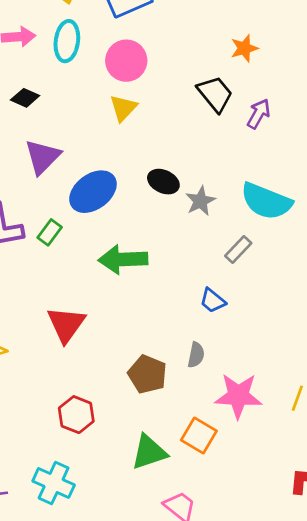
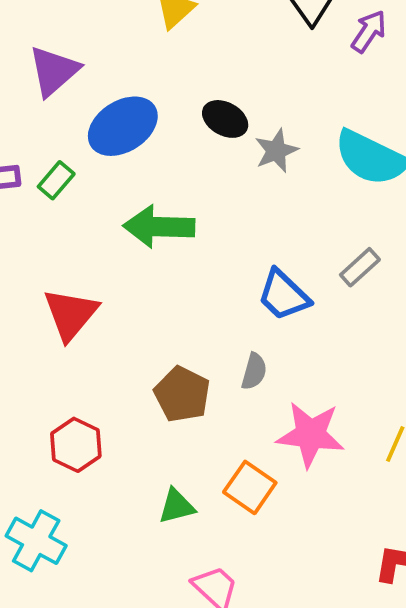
gray rectangle: (238, 250) -> (360, 267), moved
blue trapezoid: (213, 301) -> (283, 295), size x1.4
green triangle: (149, 452) -> (177, 506), size x0.7

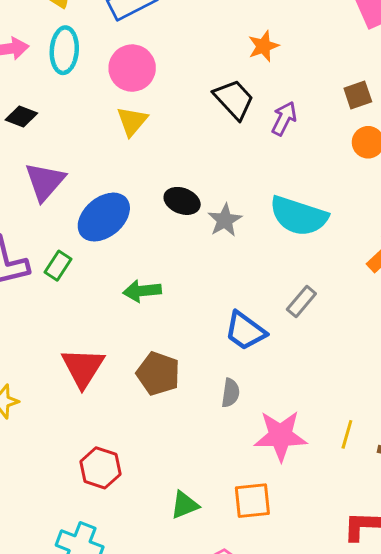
green arrow: (159, 227) -> (142, 291), size x0.7
brown pentagon: (182, 394) -> (158, 374), moved
orange square: (250, 487) -> (252, 501), moved, turned -33

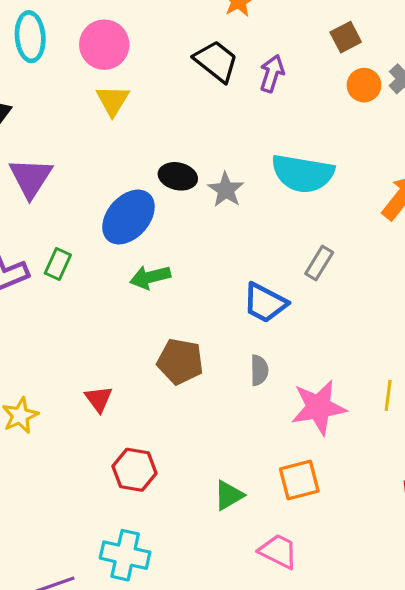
blue ellipse: (104, 217) -> (128, 217), moved
red triangle: (83, 368) -> (99, 399), moved, size x0.6

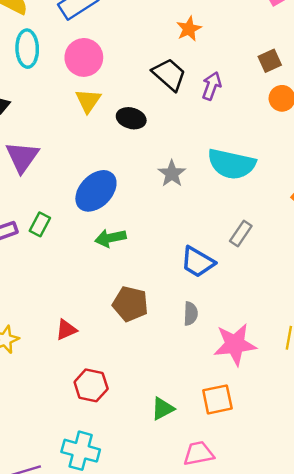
black ellipse: (178, 176) -> (131, 118), moved
red triangle: (99, 399) -> (66, 330), turned 40
pink trapezoid: (278, 551) -> (199, 453), turned -40

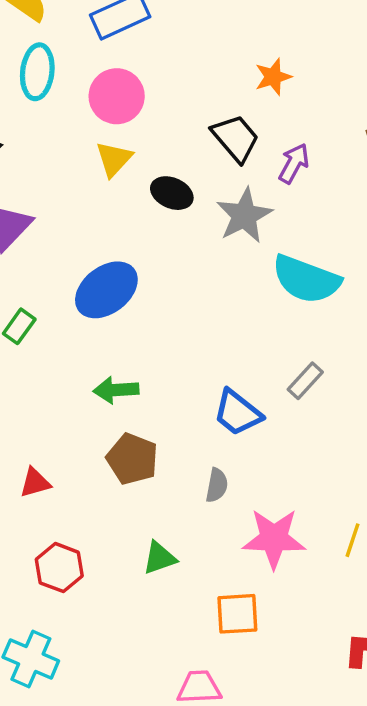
gray star: (172, 174) -> (244, 215), moved, size x1.4
green arrow: (110, 238) -> (116, 390), moved
green triangle: (163, 409) -> (159, 558), moved

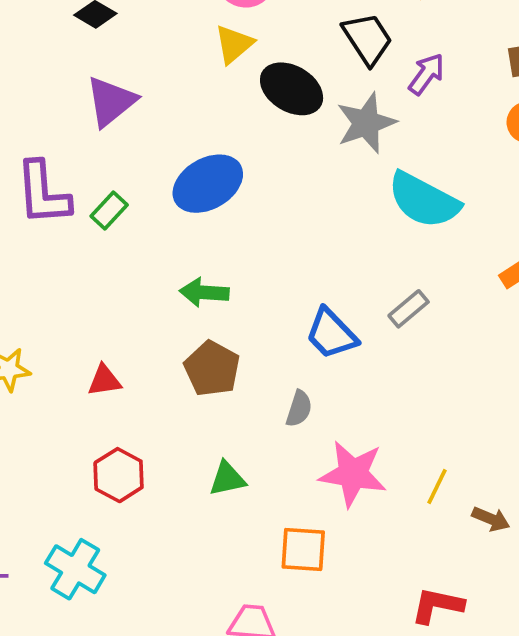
black ellipse: (172, 193) -> (292, 89), size x1.4

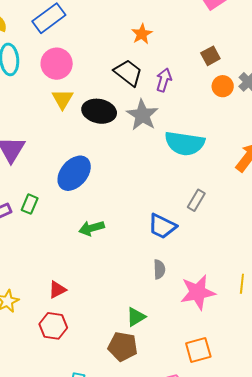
brown pentagon: (212, 369) -> (123, 347), moved
red hexagon: (119, 475) -> (53, 326), moved
orange square: (303, 550) -> (198, 350), moved

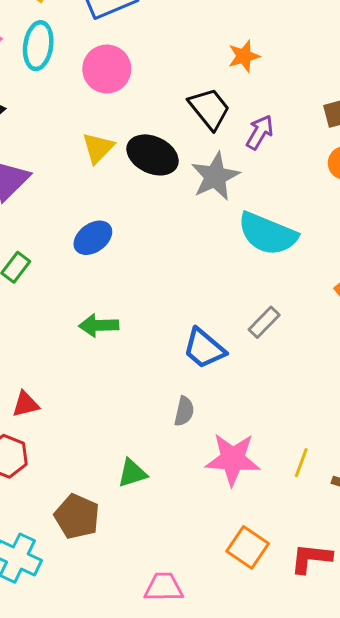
yellow triangle: (63, 99) -> (98, 148), moved
blue ellipse: (74, 173) -> (93, 238), size x0.7
brown pentagon: (123, 347) -> (77, 517), moved
orange square: (198, 350) -> (248, 547), moved, turned 36

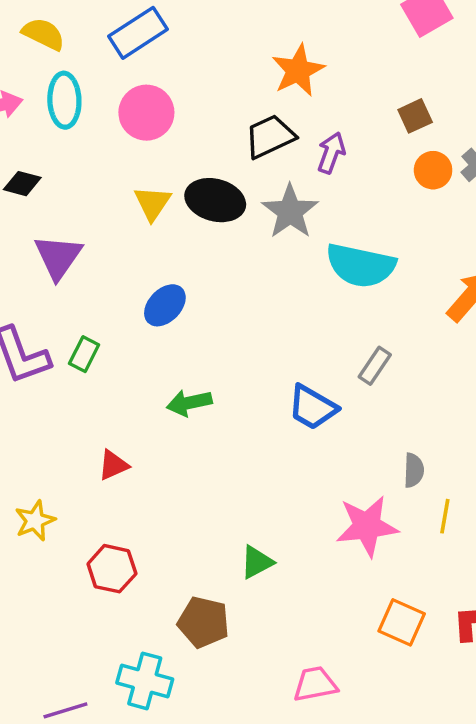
orange star: (244, 56) -> (298, 70), size x1.4
black trapezoid: (209, 109) -> (270, 136), turned -66
red triangle: (26, 404) -> (113, 465), moved
gray semicircle: (184, 411) -> (414, 470), moved

